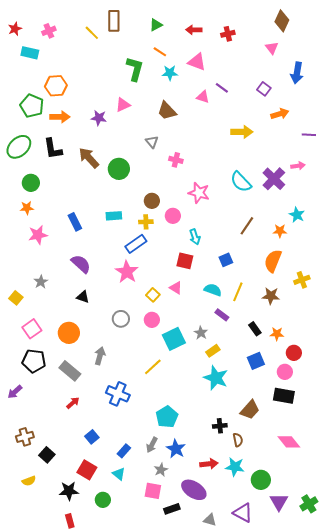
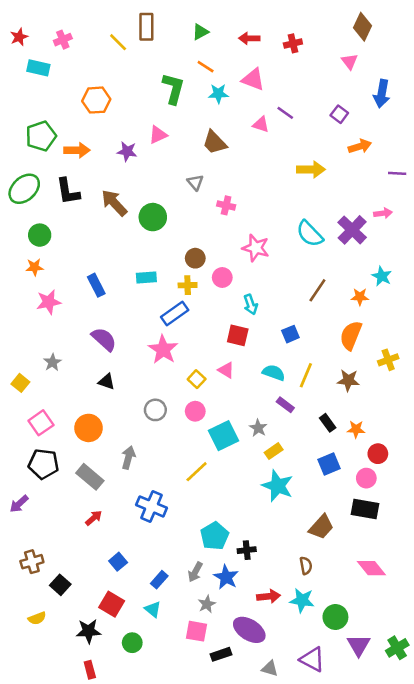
orange hexagon: (56, 86) -> (96, 100), moved
green pentagon: (32, 106) -> (41, 136), turned 30
black cross: (220, 426) -> (247, 550), moved

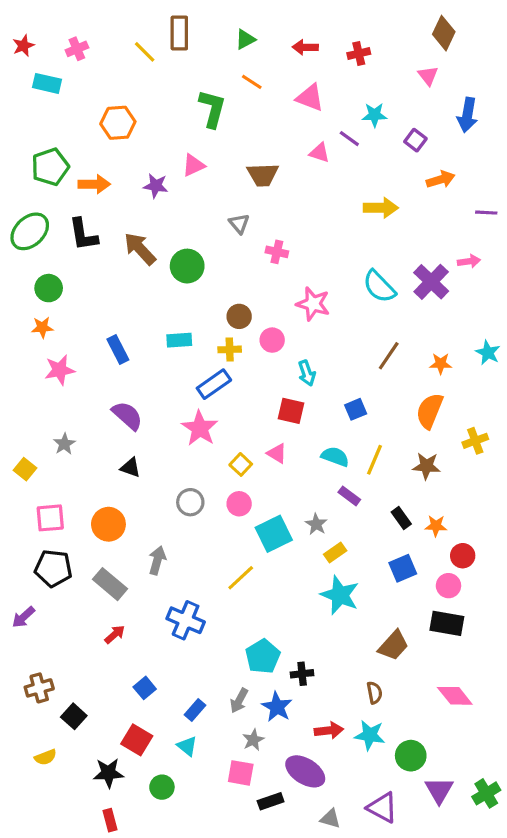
cyan star: (218, 94) -> (375, 115), moved
brown trapezoid: (215, 142) -> (263, 175), turned -48
cyan star: (382, 276) -> (488, 353), moved
pink square: (41, 423) -> (50, 518), turned 30

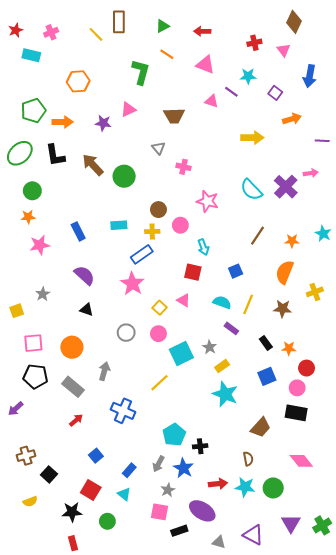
red cross: (359, 54) -> (254, 43), moved
yellow square: (25, 469) -> (17, 311), turned 32
green circle: (411, 756) -> (273, 488), moved

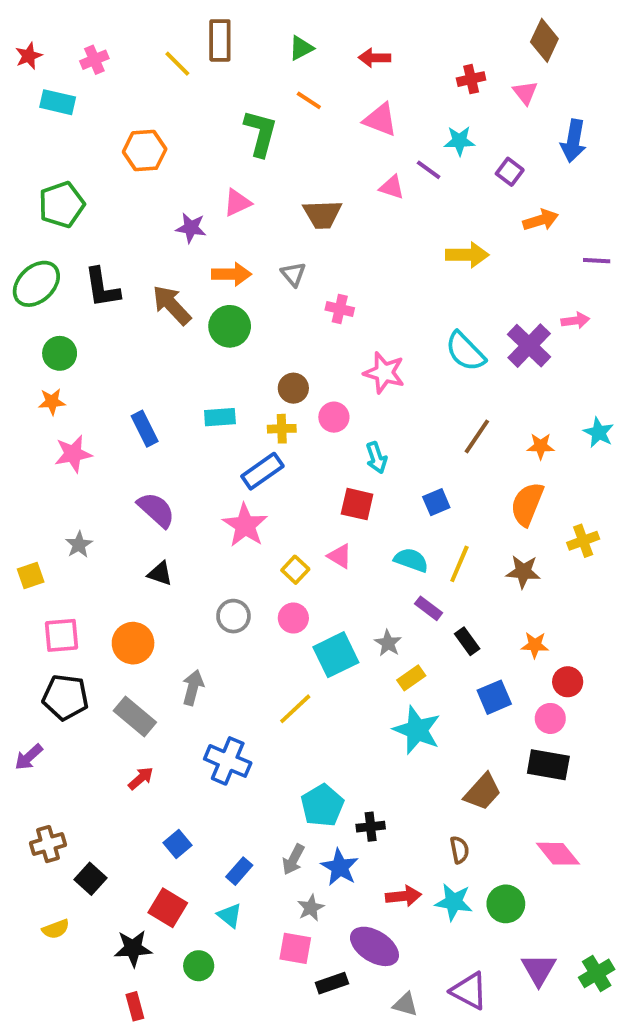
orange arrow: (63, 122) -> (232, 274), moved
black rectangle: (266, 343) -> (467, 641), moved

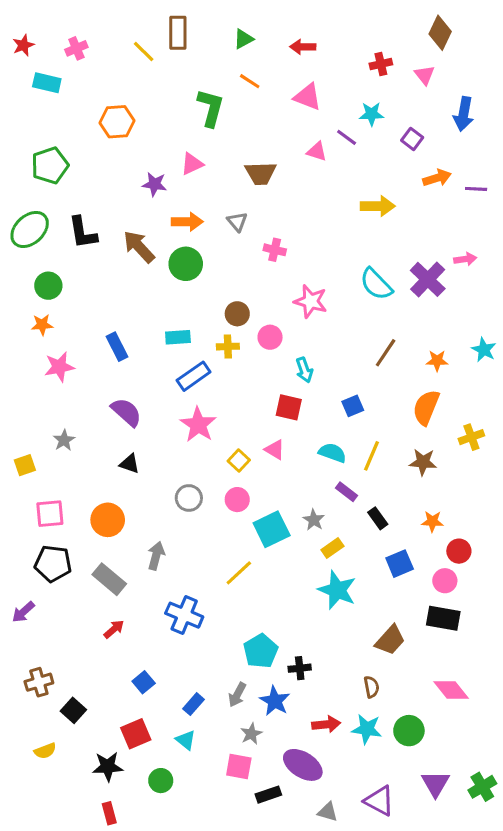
purple line: (597, 261) -> (476, 189), moved
blue rectangle: (262, 471) -> (194, 376), moved
red square: (168, 908) -> (136, 734), turned 36

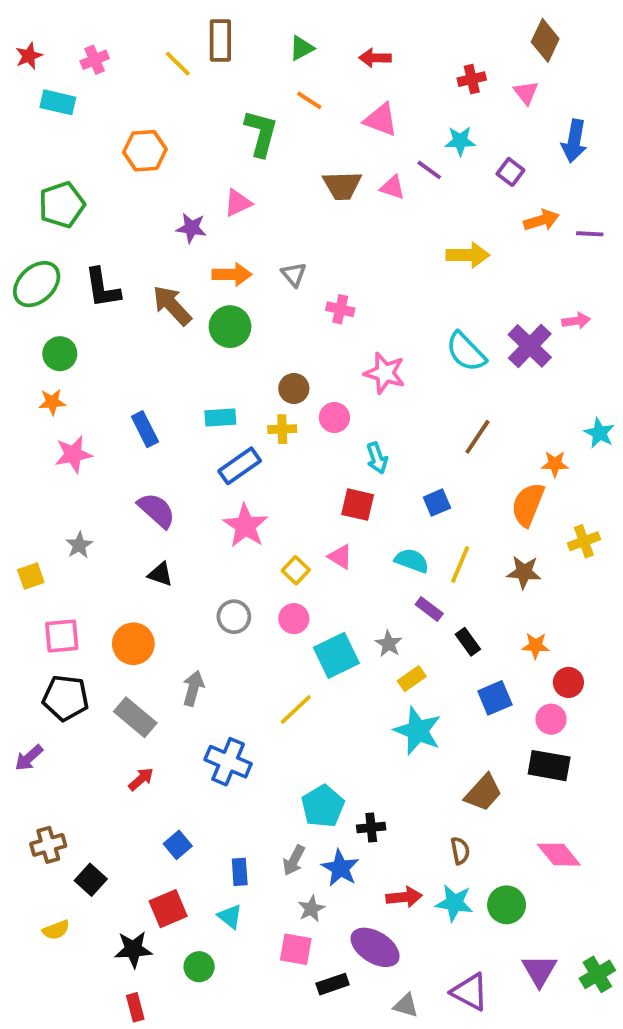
brown trapezoid: (261, 173) -> (342, 185), moved
orange star: (437, 361) -> (555, 464), moved
blue rectangle: (194, 704) -> (240, 872), turned -45

